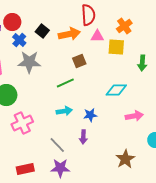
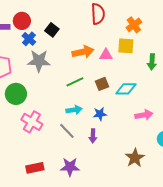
orange arrow: (69, 34) -> (83, 52), moved
pink triangle: (97, 36) -> (106, 55), moved
brown square: (79, 61) -> (102, 84), moved
pink cross: (22, 123) -> (32, 122), turned -35
gray line: (57, 145) -> (67, 131), moved

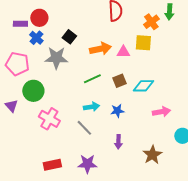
black square: (52, 30) -> (69, 37), moved
blue cross: (29, 39) -> (36, 38), moved
green arrow: (152, 62) -> (169, 12), moved
purple arrow: (93, 136) -> (118, 142), moved

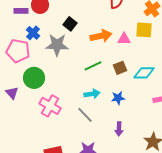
blue cross: (36, 38) -> (33, 33), moved

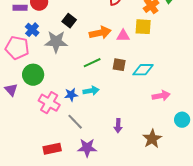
brown square: (120, 68) -> (119, 65), turned 32
blue star: (118, 98) -> (71, 95), moved
gray line: (85, 115) -> (75, 122), moved

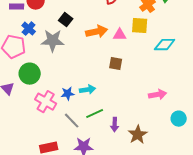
green line: (92, 63) -> (95, 114), moved
cyan diamond: (143, 70) -> (165, 45), moved
brown star: (152, 139) -> (138, 135), moved

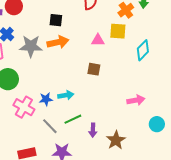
black square: (66, 20) -> (56, 20), moved, turned -32
orange arrow: (97, 32) -> (58, 42), moved
cyan diamond: (165, 45) -> (143, 50), turned -45

